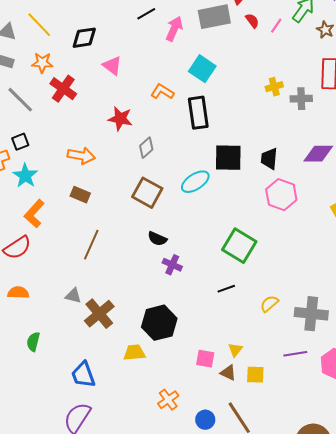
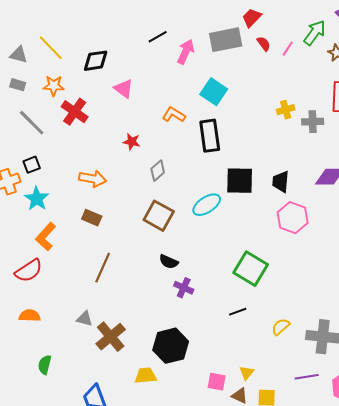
red star: (120, 119) -> (132, 142), size x0.7

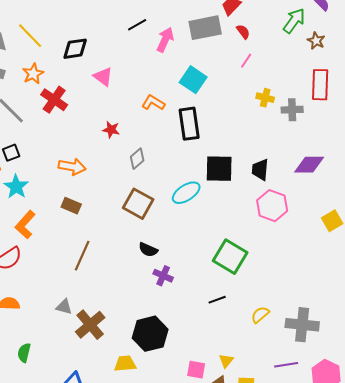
pink line: (288, 49) -> (246, 61), moved
orange star: (54, 86) -> (33, 74), turned -30
yellow cross: (286, 110) -> (265, 98), turned 30

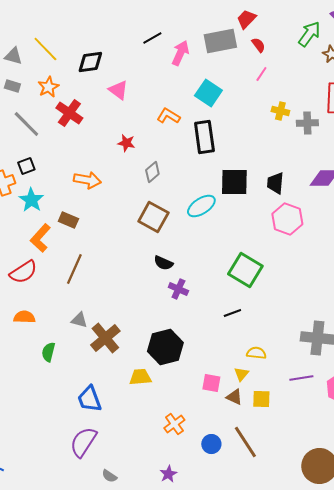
brown rectangle: (71, 206) -> (68, 220), moved
brown line: (82, 256) -> (74, 269), moved
yellow semicircle: (260, 315) -> (256, 353), moved, turned 48
green semicircle: (24, 353) -> (48, 352), moved

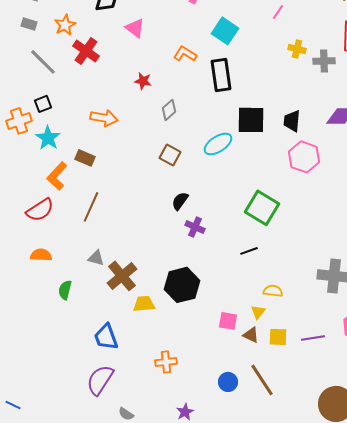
brown square: (153, 217) -> (170, 155), size x0.7
black semicircle: (163, 263) -> (180, 201), turned 102
yellow trapezoid: (140, 377) -> (144, 304), moved
purple line: (301, 378) -> (313, 338), moved
orange cross: (174, 424) -> (166, 362), moved, turned 30

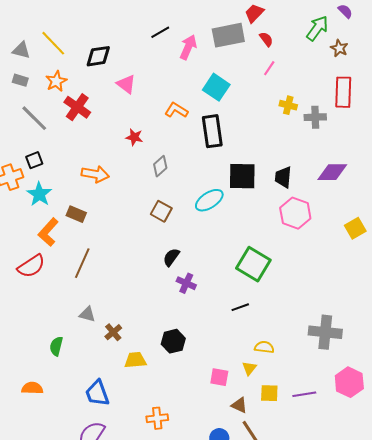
orange semicircle: (41, 255) -> (32, 388), moved
brown cross: (122, 276) -> (113, 332), size x0.6
black hexagon: (182, 285) -> (173, 341), size x0.7
brown triangle: (251, 335) -> (239, 405), moved

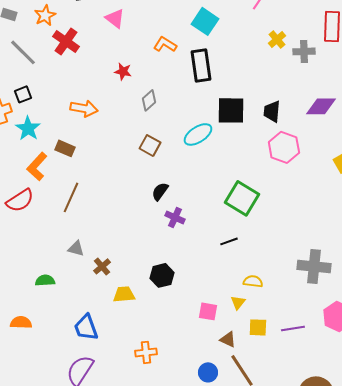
yellow cross: (288, 105) -> (277, 39), turned 36
green semicircle: (56, 346) -> (45, 280), turned 72

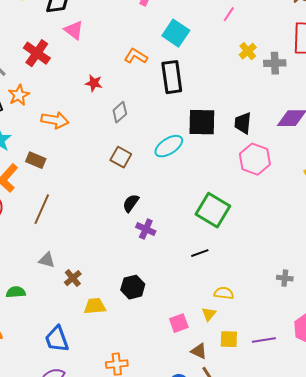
orange star: (45, 15) -> (19, 95), moved
pink triangle: (115, 18) -> (74, 30), moved
gray cross: (314, 266) -> (285, 278), size x0.5
pink square: (208, 311) -> (179, 323), turned -30

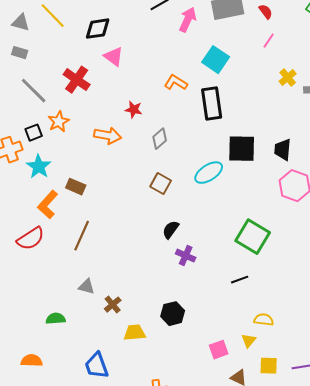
orange arrow: (55, 120) -> (108, 136), moved

